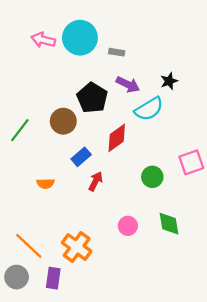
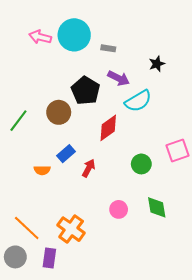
black star: (169, 81) -> (157, 64), moved
blue rectangle: (81, 157) -> (66, 154), moved

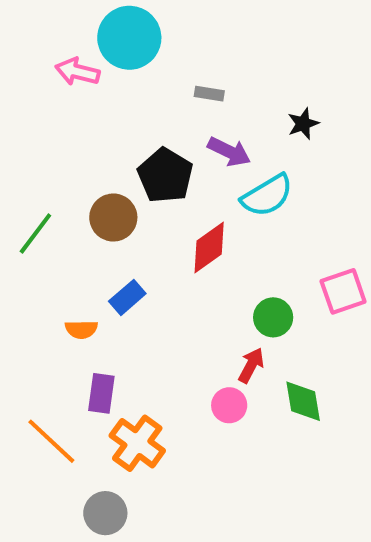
cyan circle: (74, 35) -> (129, 38), moved
red arrow: (89, 168) -> (251, 365), moved
gray circle: (15, 257) -> (105, 513), moved
purple rectangle: (49, 258) -> (101, 393), moved

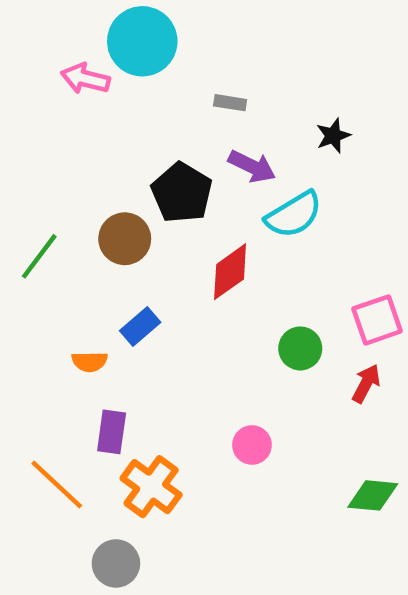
red arrow: (251, 365) -> (366, 384), moved
green diamond: (303, 401) -> (373, 495), moved, turned -75

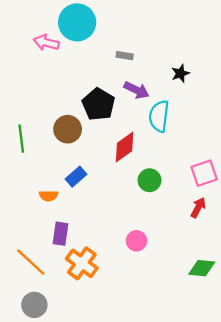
cyan semicircle: (294, 215) -> (159, 116), turned 128
green line: (39, 256) -> (21, 139), turned -44
green circle: (300, 348) -> (150, 180), moved
gray circle: (116, 563) -> (34, 305), moved

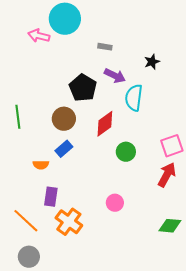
brown circle: (68, 129) -> (64, 119), moved
red arrow: (198, 208) -> (167, 175), size x1.4

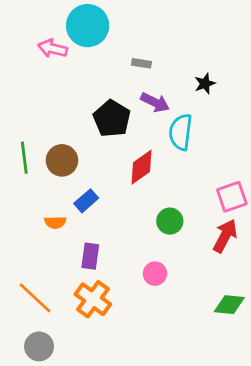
brown circle: (64, 119) -> (62, 160), moved
green circle: (126, 152) -> (170, 221), moved
purple rectangle: (51, 197) -> (90, 256), moved

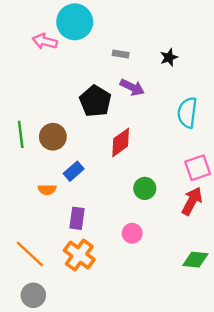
black star: (205, 84) -> (169, 57), moved
cyan semicircle: (181, 132) -> (187, 113), moved

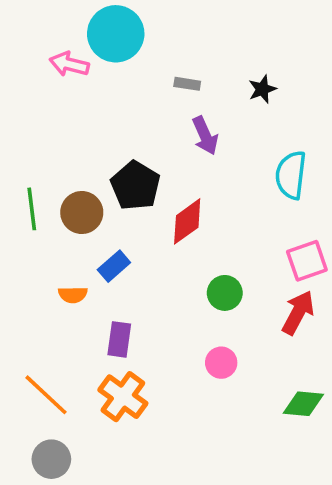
purple arrow: (132, 87) -> (205, 136), turned 40
black pentagon: (95, 101) -> (135, 186), moved
pink circle: (132, 233) -> (221, 363), moved

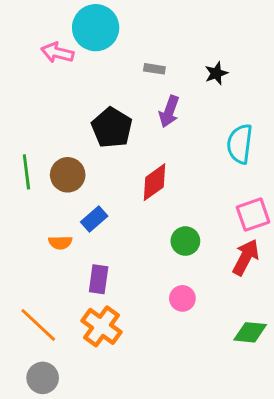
purple arrow: (205, 136) -> (169, 112), turned 44
black pentagon: (135, 186) -> (112, 128), moved

